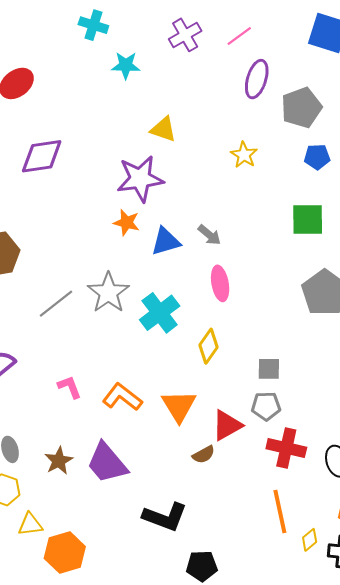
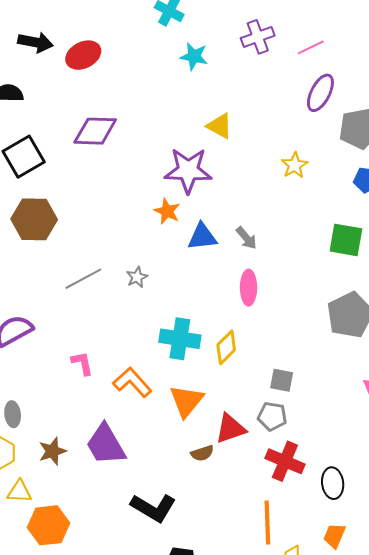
gray star: (108, 293) -> (137, 277), size x0.5
cyan cross: (160, 313) -> (180, 339), moved, turned 36
brown star: (59, 461) -> (52, 451), moved

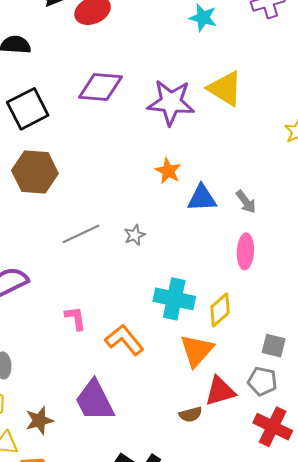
yellow triangle: (220, 126) -> (225, 88), size x1.4
purple star: (188, 171) -> (171, 102), moved
orange triangle: (186, 401) -> (197, 351), moved
brown star: (52, 451) -> (39, 420), moved

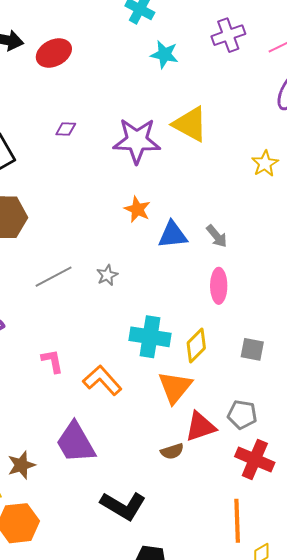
purple diamond: (101, 87) -> (66, 129), size x0.5
gray square: (274, 346) -> (252, 349), moved

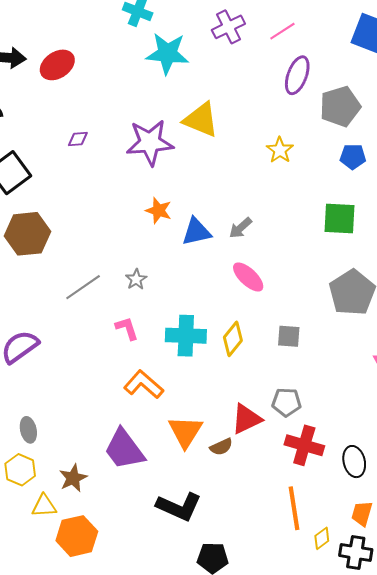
cyan star: (164, 54) -> (167, 54), size x1.5
gray arrow: (217, 236) -> (240, 228), turned 95
pink ellipse: (219, 286) -> (248, 277), turned -40
pink L-shape: (52, 361) -> (127, 328), moved
orange triangle: (175, 387) -> (185, 432), moved

